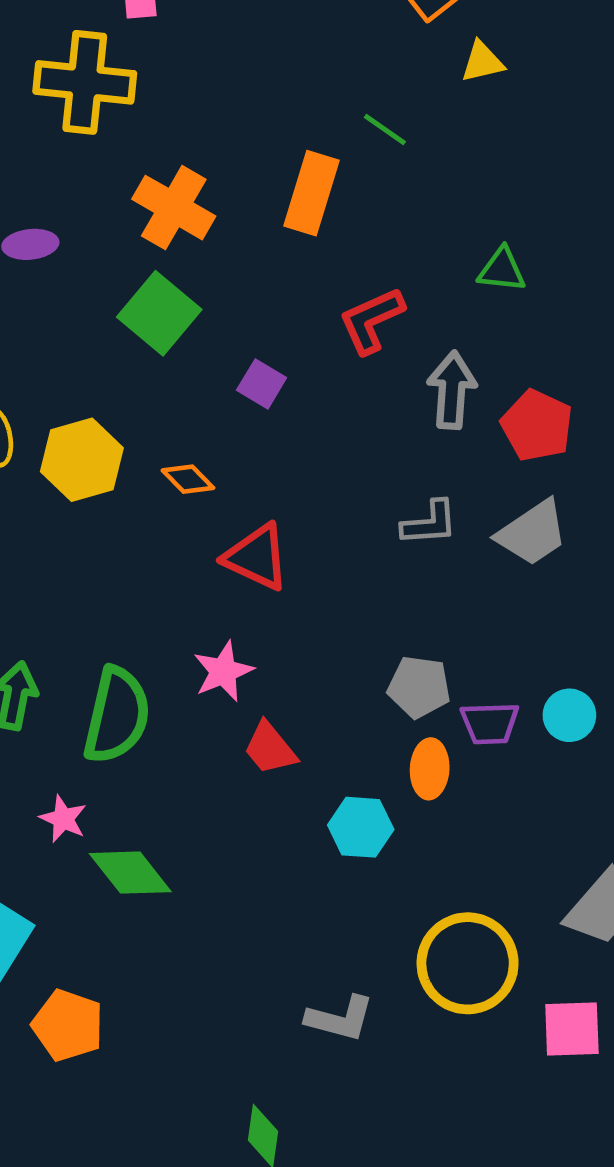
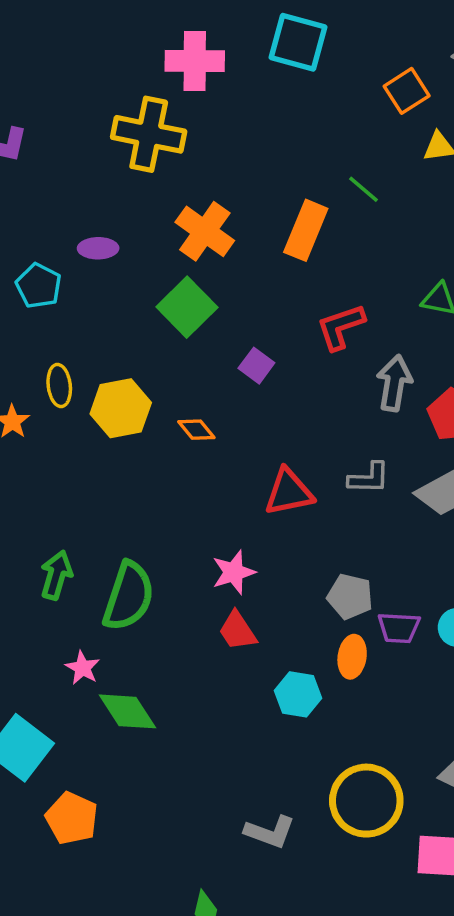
red triangle: (257, 557) -> (289, 492), moved, turned -42
pink star: (223, 671) -> (234, 572), moved

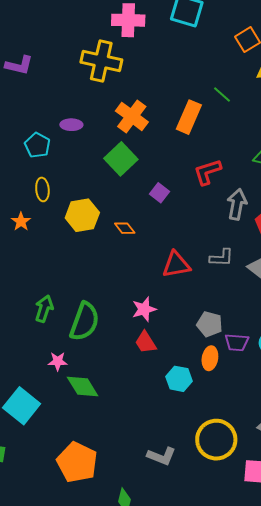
yellow ellipse: (59, 386) -> (42, 189), moved
pink star: (82, 668) -> (58, 361), turned -30
orange pentagon: (72, 818) -> (77, 462), moved, size x1.4

